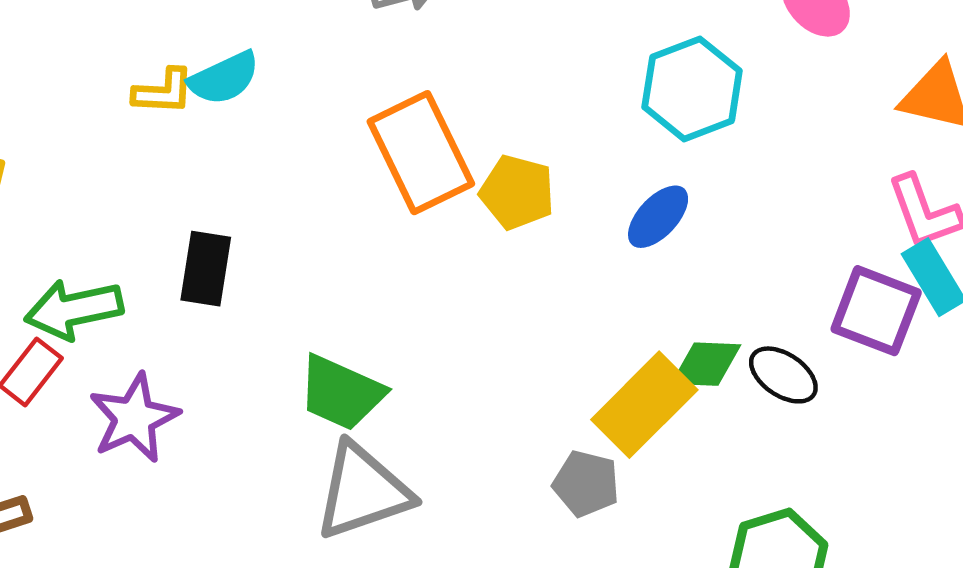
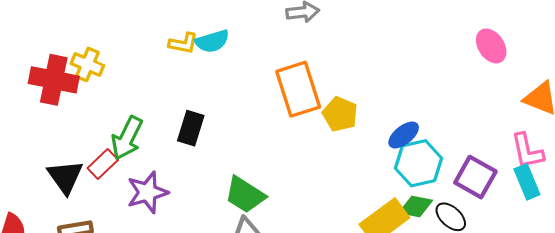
cyan hexagon: (692, 89) -> (419, 163), moved
green arrow: (74, 309) -> (127, 138), turned -60
purple square: (876, 311) -> (475, 177), moved

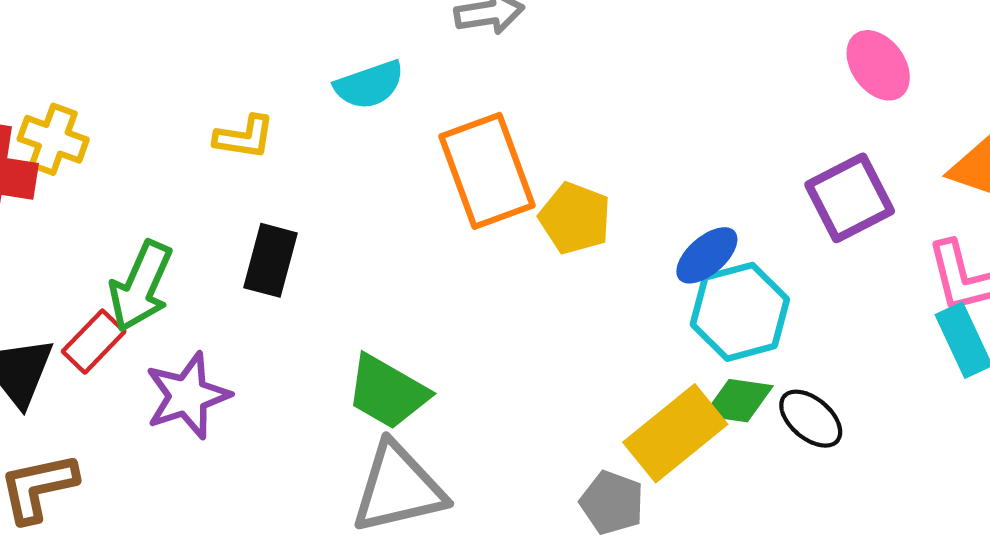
cyan semicircle: (212, 41) -> (369, 85), moved
yellow L-shape: (183, 43) -> (244, 137), moved
purple square: (475, 177) -> (850, 198), moved, turned 36

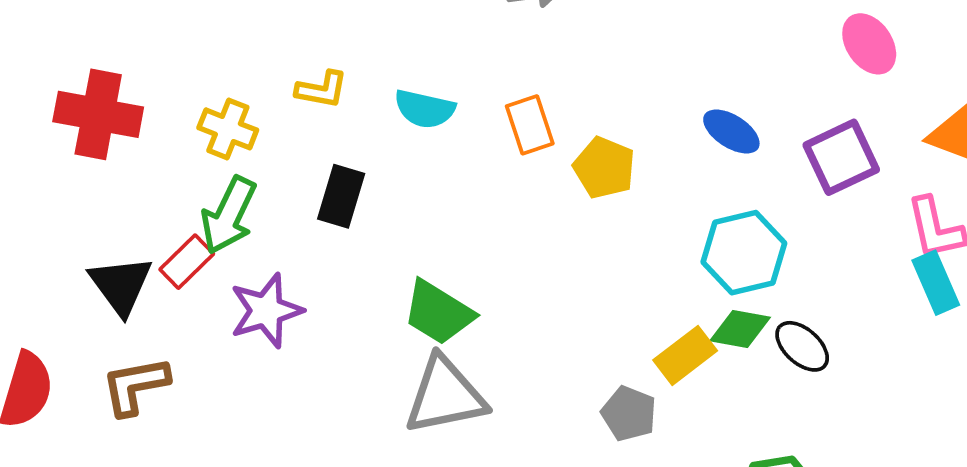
cyan semicircle: (369, 85) -> (425, 109), moved, turned 30
yellow cross: (53, 139) -> (228, 129), moved
orange rectangle: (487, 171) -> (530, 125), size x0.6
blue ellipse: (707, 255) -> (731, 132), moved, turned 72
yellow rectangle: (675, 433) -> (685, 355), size x0.7

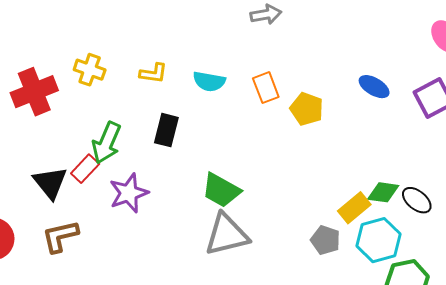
red cross: (98, 114) -> (34, 92), turned -30
yellow cross: (228, 129) -> (90, 70), moved
cyan hexagon: (744, 253) -> (379, 240), moved

